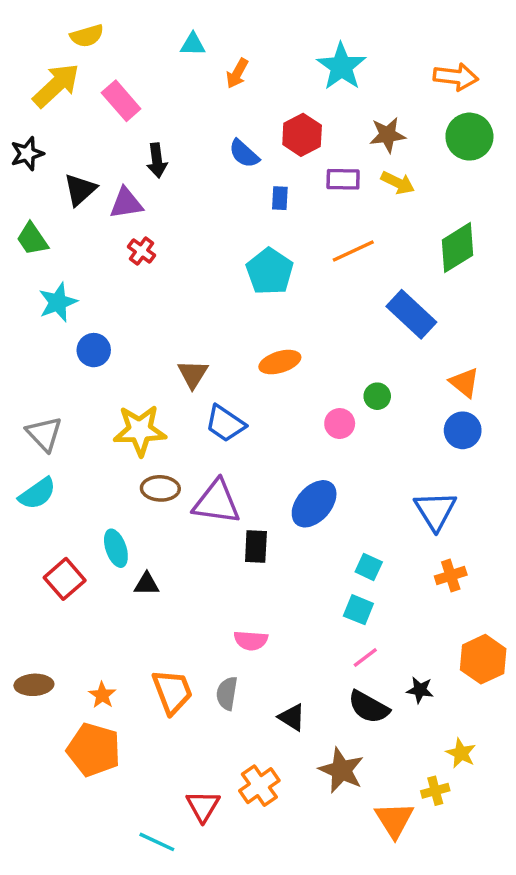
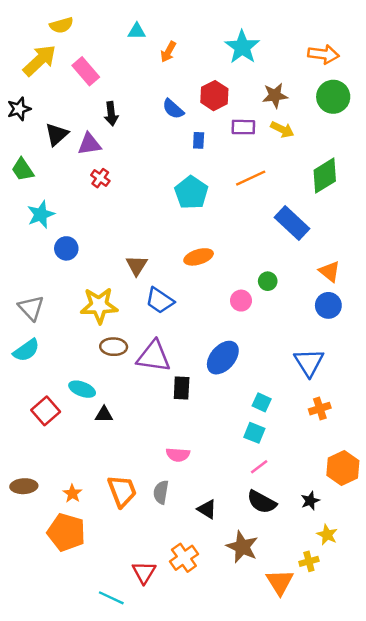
cyan ellipse: (116, 548) -> (82, 389), turned -50
black star: (420, 690) -> (310, 501), moved, turned -30

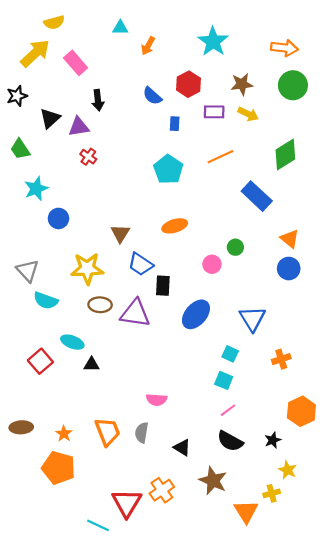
cyan semicircle: (26, 350) -> (46, 301), moved, turned 55
blue triangle: (309, 362) -> (252, 319), moved
black rectangle: (182, 388) -> (163, 286), moved
red triangle: (144, 572) -> (127, 503), size x1.4

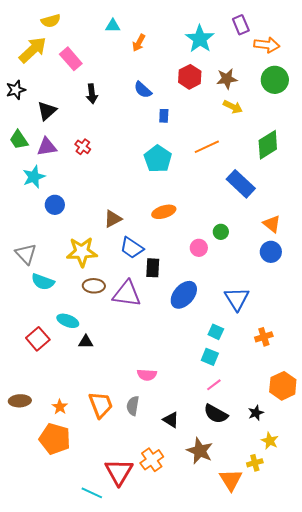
red hexagon: (189, 84) -> (190, 77), moved
purple rectangle: (214, 112) -> (241, 25), moved, turned 66
purple triangle: (79, 127) -> (47, 147), moved
brown triangle: (120, 233) -> (113, 219), turned 30

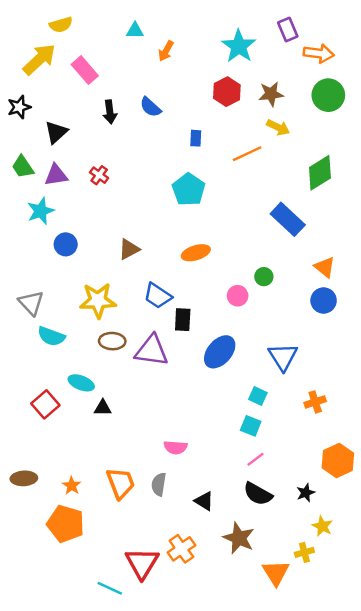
blue semicircle: (143, 90) -> (150, 107), moved
orange line: (207, 147) -> (247, 154), moved
brown triangle: (113, 219) -> (129, 249), moved

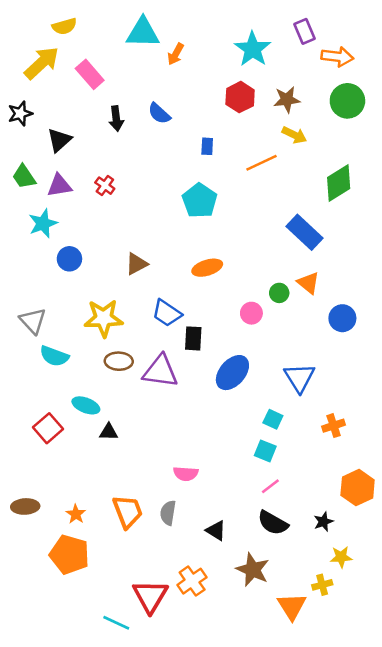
cyan triangle: (135, 31) -> (143, 33), size x1.8
orange triangle: (325, 267) -> (308, 283), moved
yellow star: (322, 526) -> (341, 557), turned -30

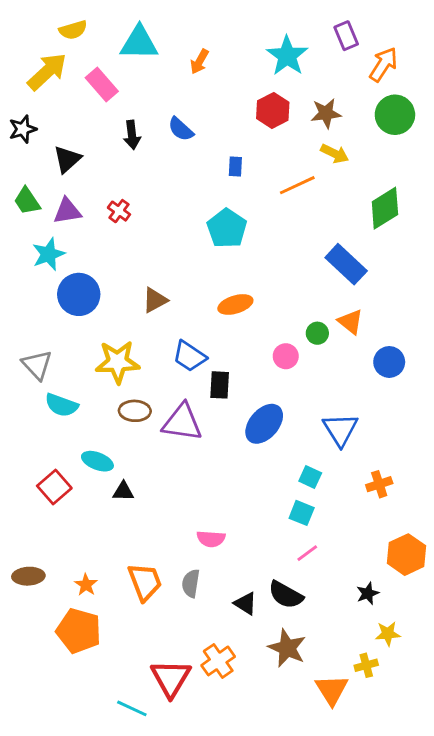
cyan triangle: (143, 33) -> (139, 43), moved
orange arrow: (337, 57) -> (383, 64), turned -64
blue circle: (69, 259) -> (79, 294), size x1.5
black semicircle: (273, 523) -> (286, 595), moved

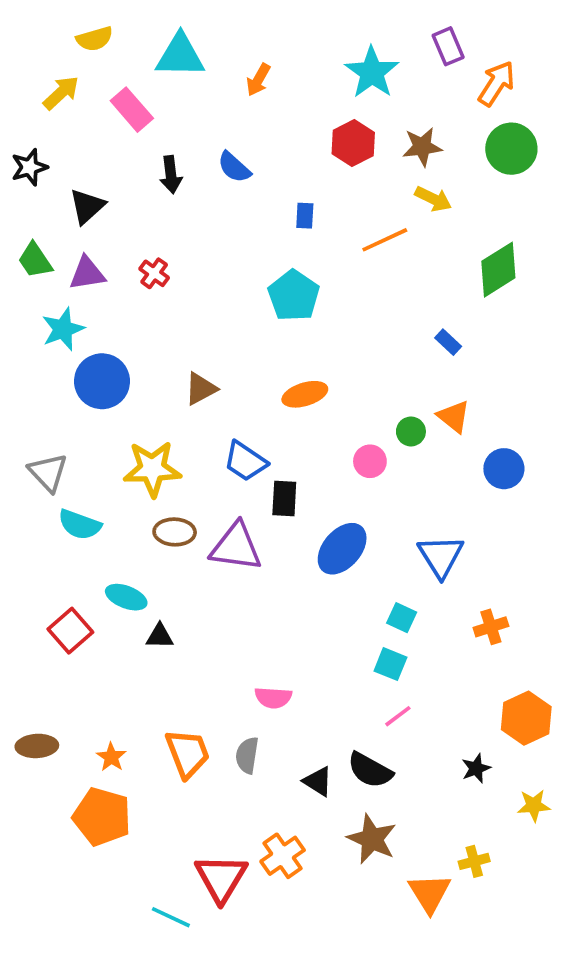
yellow arrow: (47, 72) -> (61, 93), size x0.7
blue rectangle: (346, 264) -> (448, 342), size x0.5
yellow star: (388, 634) -> (534, 806), moved

